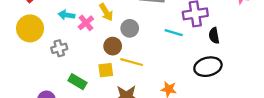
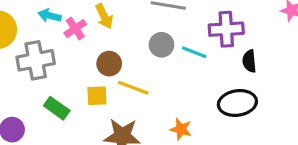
gray circle: (130, 28) -> (161, 45), moved
gray cross: (59, 48) -> (36, 60), size x1.6

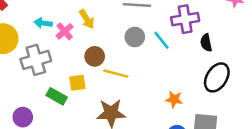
cyan line: (194, 52) -> (162, 40), turned 36
yellow square: (97, 96) -> (77, 83), moved
black ellipse: (237, 103) -> (217, 77), moved, turned -44
orange star: (181, 129) -> (174, 99), moved

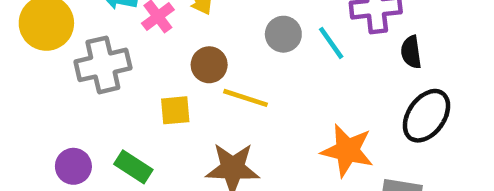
green rectangle: (57, 96) -> (133, 167), moved
orange star: (174, 99) -> (347, 151), size x1.6

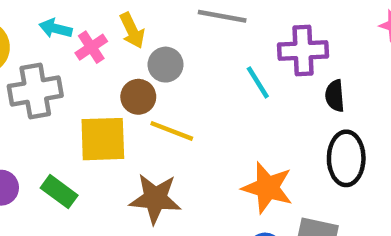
gray circle: (283, 34) -> (166, 65), moved
yellow square: (175, 110) -> (103, 139), size x1.6
black ellipse: (426, 116) -> (346, 158), turned -38

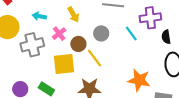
pink cross: (91, 47) -> (59, 34), moved
gray circle: (166, 65) -> (101, 33), moved
yellow line: (172, 131) -> (95, 58), turned 36

